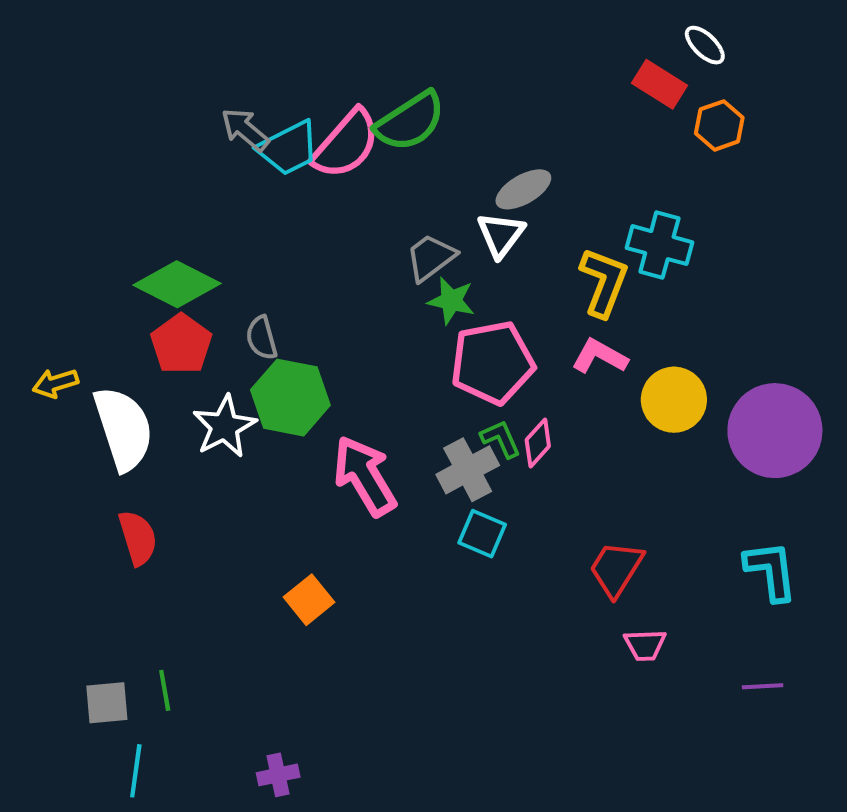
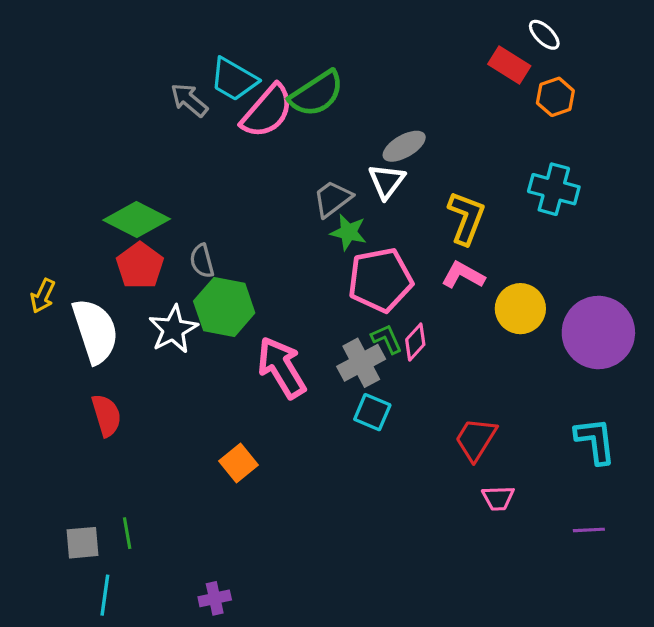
cyan trapezoid: (288, 148) -> (234, 79), moved, turned 57
cyan cross: (659, 245) -> (554, 189), moved
yellow arrow: (55, 383) -> (43, 296), turned -48

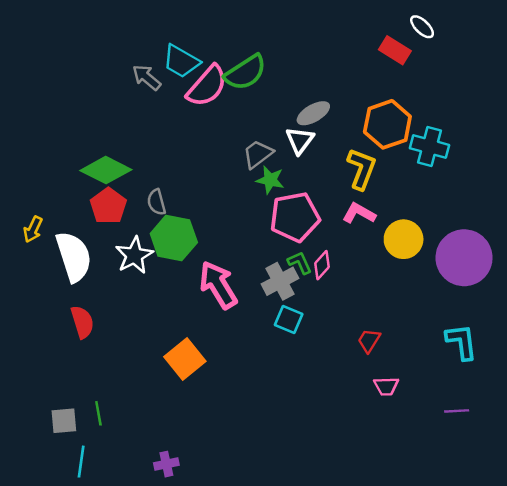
orange hexagon: (555, 97) -> (387, 124), moved, size x1.6
red trapezoid: (476, 439) -> (369, 340), size x0.7
orange square: (239, 463) -> (185, 359), size x1.4

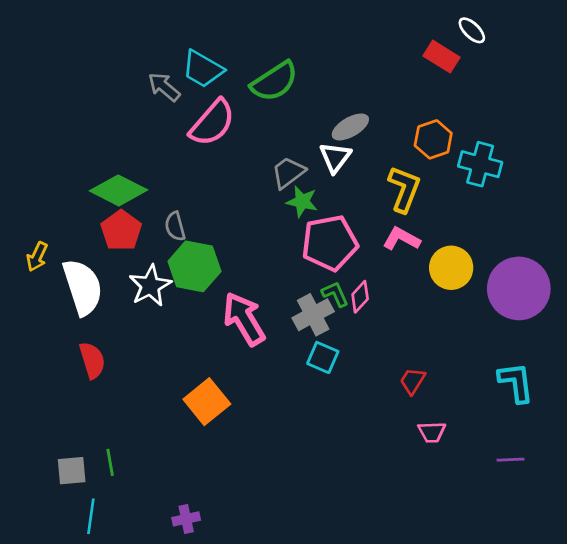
pink semicircle: (207, 86) -> (212, 123), moved
orange hexagon: (387, 124) -> (433, 139), size x0.7

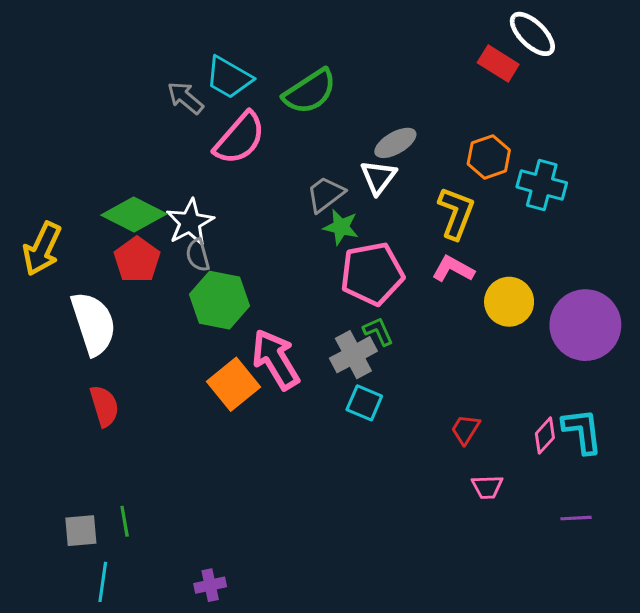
white ellipse: (472, 30) -> (532, 34), size x1.5
yellow arrow: (37, 257) -> (42, 249), moved, size x1.6
white star: (150, 286) -> (190, 222), moved
pink diamond: (360, 297) -> (545, 436), moved
orange square: (207, 402) -> (234, 384), moved

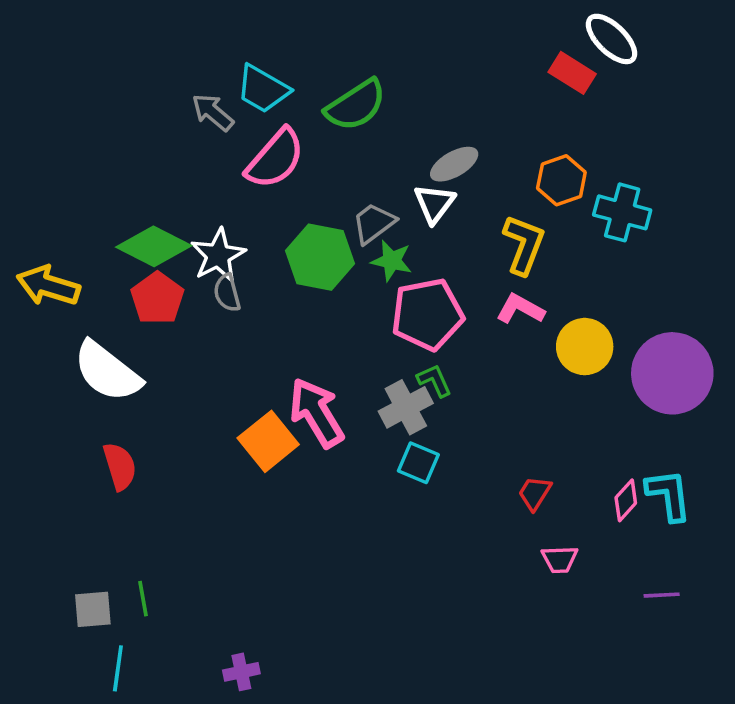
yellow arrow: (42, 249) -> (48, 286), turned 82
green hexagon: (220, 300) -> (320, 257), moved
white semicircle: (93, 324) -> (107, 372), turned 146

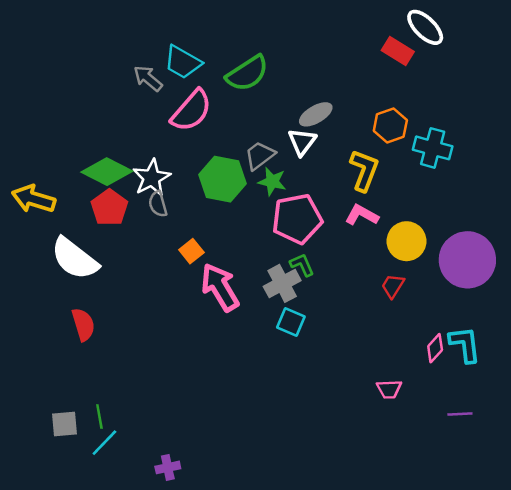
orange square: (268, 441) -> (191, 251), moved, size x0.6
red trapezoid: (535, 493) -> (393, 286), moved
cyan line: (118, 668) -> (104, 443), moved, turned 36

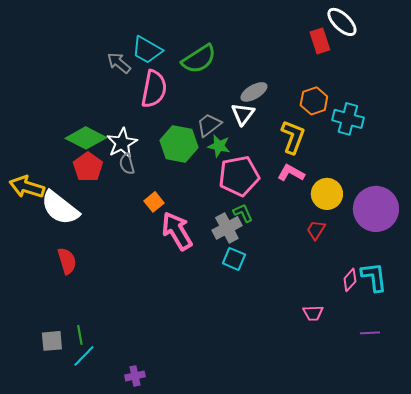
red rectangle: (398, 51) -> (320, 41), turned 40
pink semicircle: (191, 111) -> (154, 89), turned -30
yellow arrow: (34, 199) -> (27, 187), moved

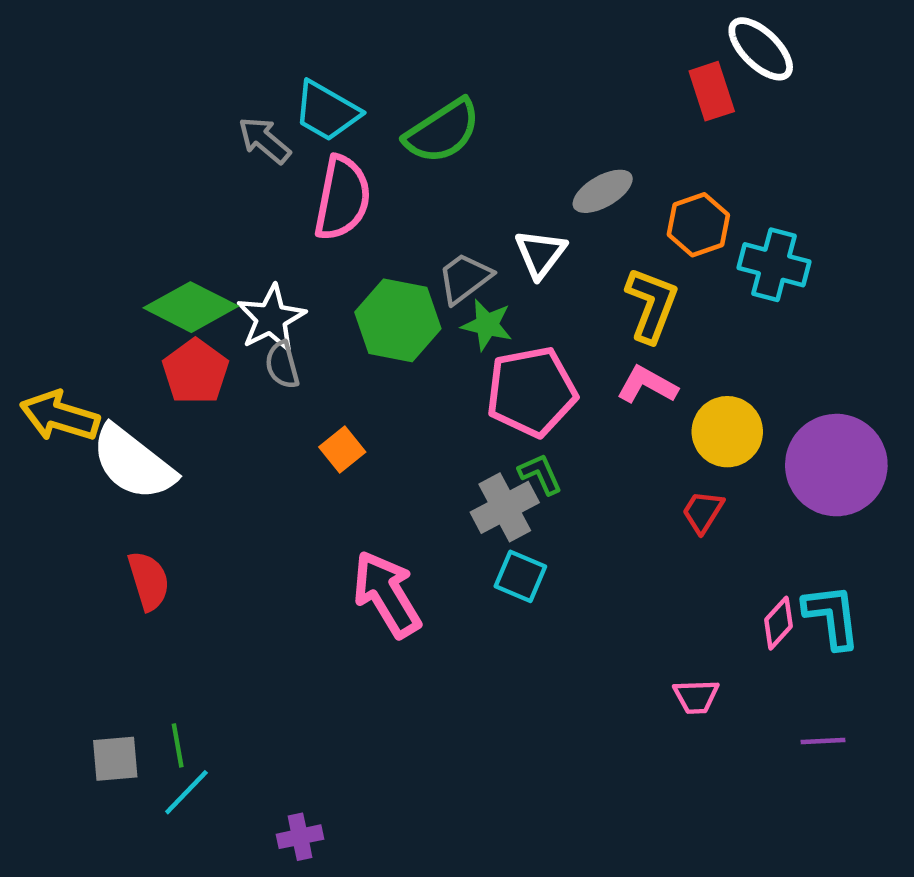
gray ellipse: (254, 92) -> (603, 191), moved
pink arrow: (177, 231) -> (387, 594), moved

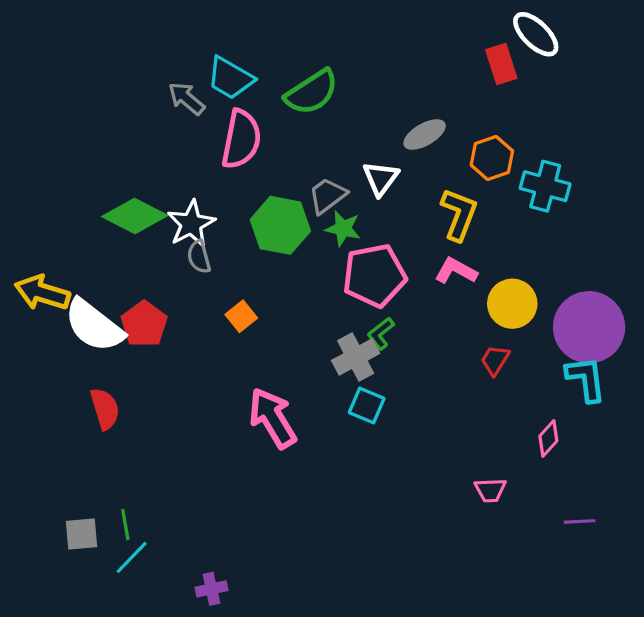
red pentagon: (195, 372) -> (144, 324), moved
green L-shape: (540, 474) -> (381, 333), turned -104
cyan L-shape: (832, 616) -> (586, 379), moved

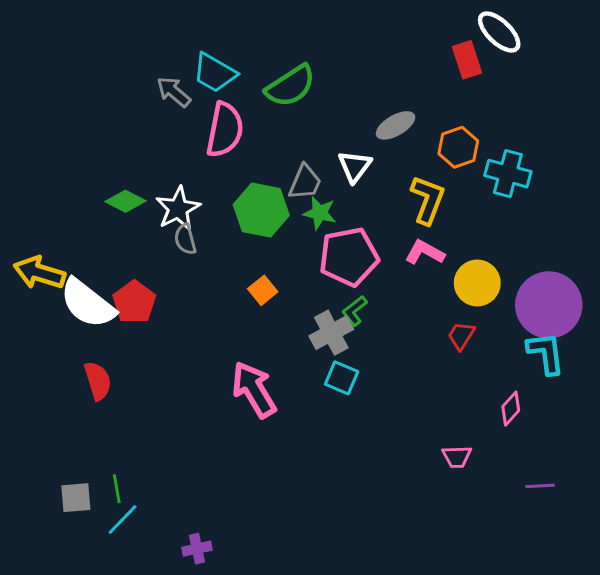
gray trapezoid: (327, 196) -> (305, 182), turned 150
green diamond: (135, 216) -> (126, 201), size x0.7
orange square: (241, 316) -> (263, 290), moved

